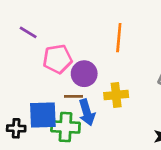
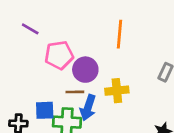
blue arrow: (87, 112) -> (88, 108), turned 35
blue square: (43, 115) -> (45, 110), size x0.7

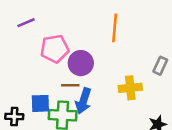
purple line: (30, 29) -> (26, 23), turned -54
yellow cross: (117, 91) -> (130, 88), moved

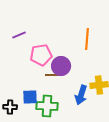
brown line: (70, 85) -> (52, 75), moved
blue arrow: (83, 101) -> (81, 95), moved

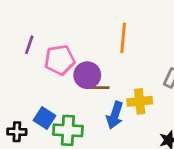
purple line: (19, 35) -> (29, 45), moved, turned -48
brown line: (52, 75) -> (100, 88), moved
blue square: (30, 97) -> (44, 118), turned 35

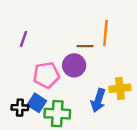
pink pentagon: (60, 60) -> (46, 75), moved
brown line: (100, 88) -> (85, 46), moved
black cross: (17, 132) -> (20, 108), moved

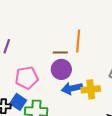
purple circle: (74, 65) -> (61, 69), moved
blue arrow: (98, 100) -> (72, 88), moved, turned 60

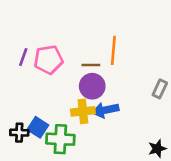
pink pentagon: (27, 78) -> (48, 60), moved
yellow cross: (91, 89) -> (83, 111), moved

